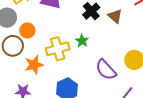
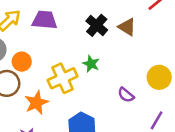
purple semicircle: (106, 70) -> (126, 95), size x0.6

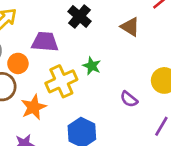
purple trapezoid: (45, 20) -> (45, 42), moved
black cross: (97, 25) -> (80, 16), moved

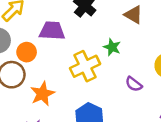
green star: (92, 66) -> (112, 47), moved
yellow cross: (61, 81) -> (85, 66), moved

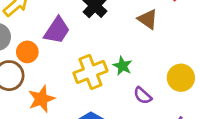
purple trapezoid: (52, 31) -> (57, 30), turned 116
green star: (112, 47) -> (122, 66), moved

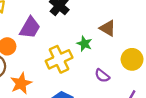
brown triangle: (148, 19) -> (108, 28), moved
green star: (122, 66) -> (84, 44), moved

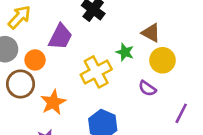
yellow circle: (132, 59) -> (162, 60), moved

